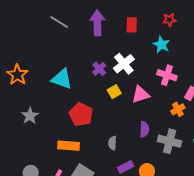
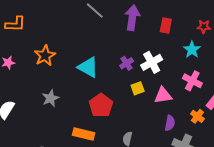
orange cross: (178, 109) -> (197, 116), turned -32
purple semicircle: (144, 129) -> (170, 123), moved

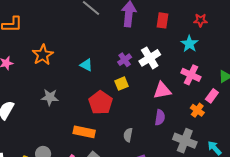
cyan triangle: (88, 67) -> (86, 65), size x0.6
yellow square: (138, 88) -> (121, 84), moved
gray star: (50, 98) -> (50, 97), turned 30
purple semicircle: (170, 123) -> (160, 117), moved

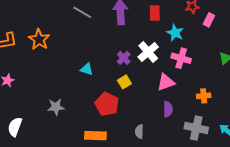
cyan star: (189, 44) -> (175, 33), moved
orange star: (43, 55) -> (39, 39), moved
pink cross: (191, 75) -> (181, 58), moved
pink rectangle: (212, 96) -> (209, 20), moved
orange cross: (197, 110) -> (204, 96), turned -32

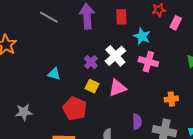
yellow square: (124, 82) -> (92, 86), turned -32
pink triangle: (166, 82) -> (117, 88), moved
purple semicircle: (168, 109) -> (137, 122), moved

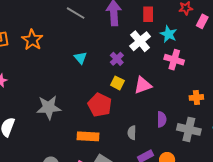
white cross: (115, 56) -> (140, 41), moved
cyan triangle: (54, 74) -> (80, 58), moved, turned 32
gray star: (24, 112) -> (49, 107), size x1.4

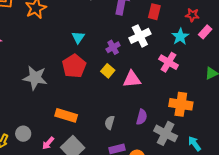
cyan star: (168, 34) -> (180, 37), moved
orange cross: (196, 97) -> (181, 104), size x1.6
red pentagon: (100, 105) -> (74, 66), moved

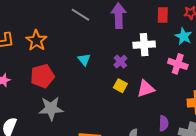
red rectangle: (154, 12) -> (163, 15), moved
white cross: (140, 36) -> (144, 45), turned 35
red pentagon: (74, 66) -> (42, 76), moved, turned 30

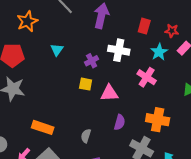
orange star: (36, 40) -> (27, 21), moved
yellow square: (120, 86) -> (86, 84), turned -32
purple semicircle: (164, 123) -> (120, 122), moved

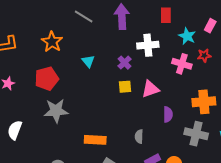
red star: (172, 31) -> (204, 55), moved

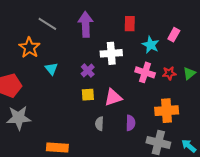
orange star: (52, 42) -> (29, 48), moved
red star: (204, 55) -> (169, 73), moved
gray semicircle: (139, 136) -> (99, 124), moved

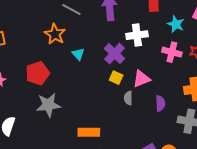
purple cross: (88, 70) -> (114, 54), size x1.5
yellow square: (88, 95) -> (116, 78), turned 32
gray semicircle: (99, 124) -> (128, 98), moved

